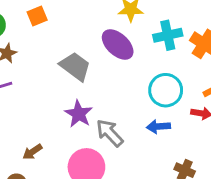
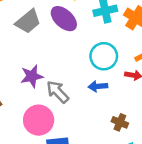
gray trapezoid: (75, 66) -> (28, 21), moved, turned 104
purple star: (79, 114) -> (32, 76), turned 30

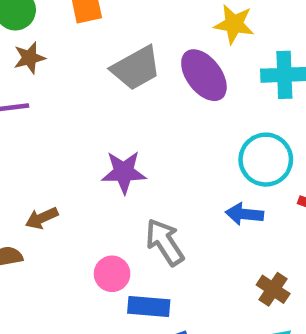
gray arrow: (58, 92) -> (165, 242), moved
pink circle: (39, 120) -> (112, 274), moved, size x0.6

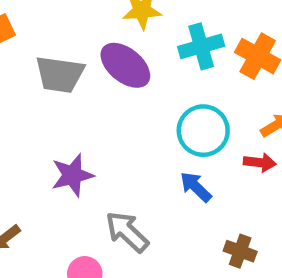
gray trapezoid: (136, 68) -> (60, 74), turned 51
blue arrow: (244, 214) -> (196, 187), turned 52

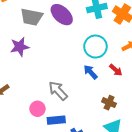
red arrow: (260, 162) -> (116, 70), moved, turned 32
purple star: (72, 175) -> (20, 47), moved

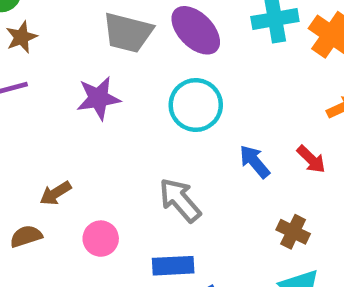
cyan circle: (95, 47) -> (196, 105), moved
pink circle: (37, 109) -> (101, 239), moved

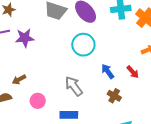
purple star: (98, 98) -> (25, 38), moved
brown cross: (293, 232) -> (114, 96), moved

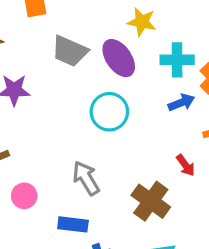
blue arrow: (108, 71) -> (181, 103), moved, turned 98
brown cross: (114, 96) -> (151, 201), size x1.6

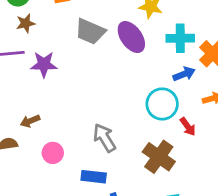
cyan circle: (109, 112) -> (162, 104), moved

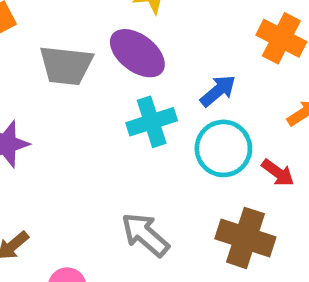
cyan cross: (180, 38) -> (152, 122), moved
blue arrow: (184, 74) -> (218, 91), moved

